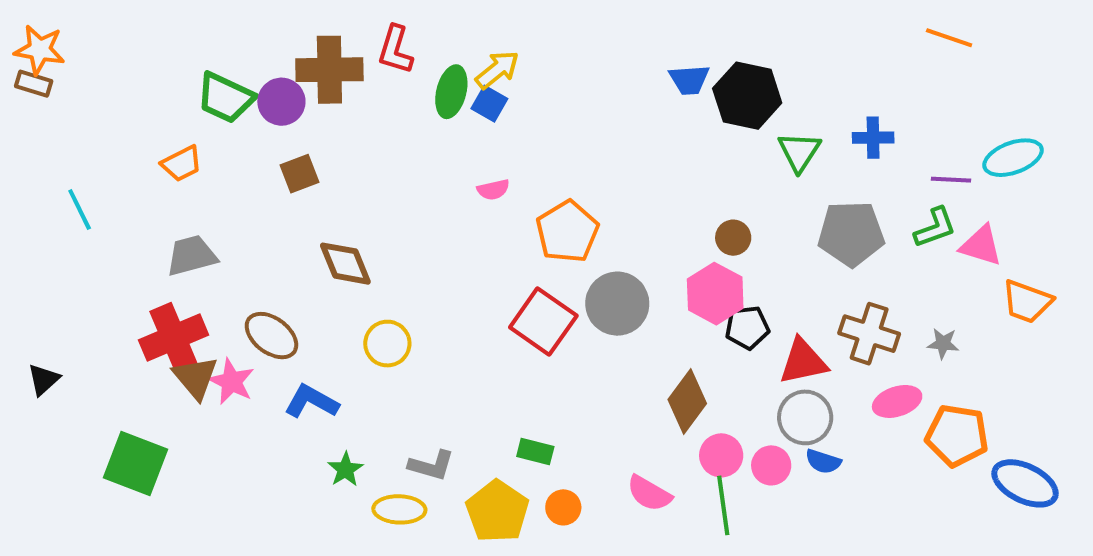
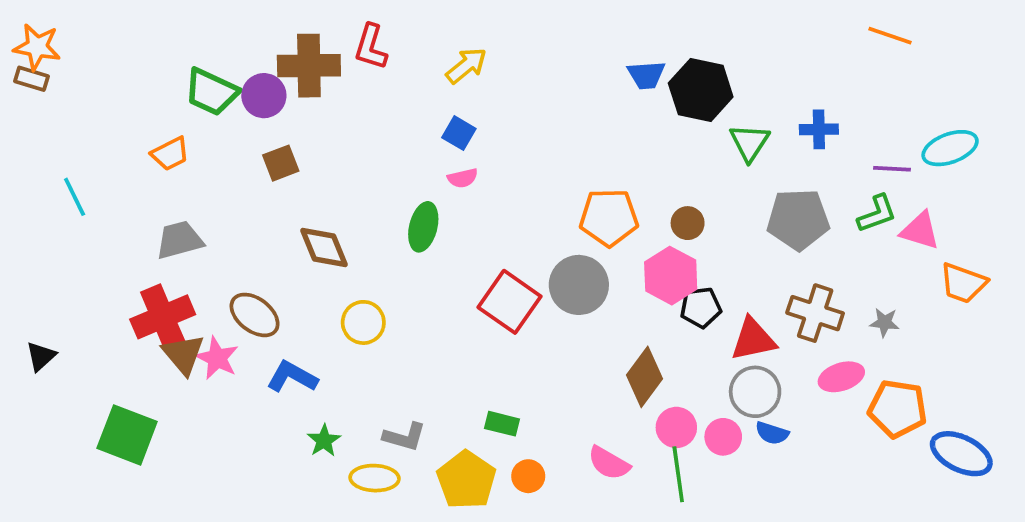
green ellipse: (451, 92) -> (423, 227), moved
blue square: (489, 104) -> (459, 133), moved
orange pentagon: (567, 232) -> (609, 217), moved, turned 30

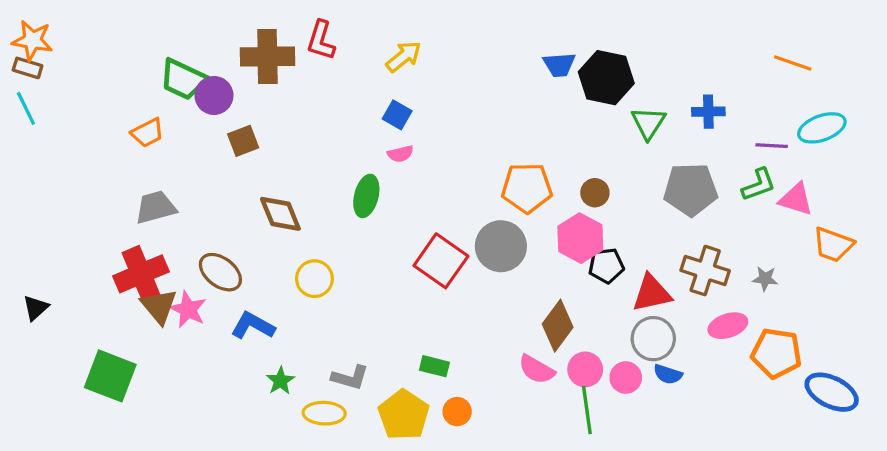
orange line: (890, 36) -> (793, 63), moved
purple circle: (264, 96) -> (214, 95), moved
cyan line: (75, 197) -> (26, 108), moved
pink semicircle: (609, 463) -> (537, 369), moved

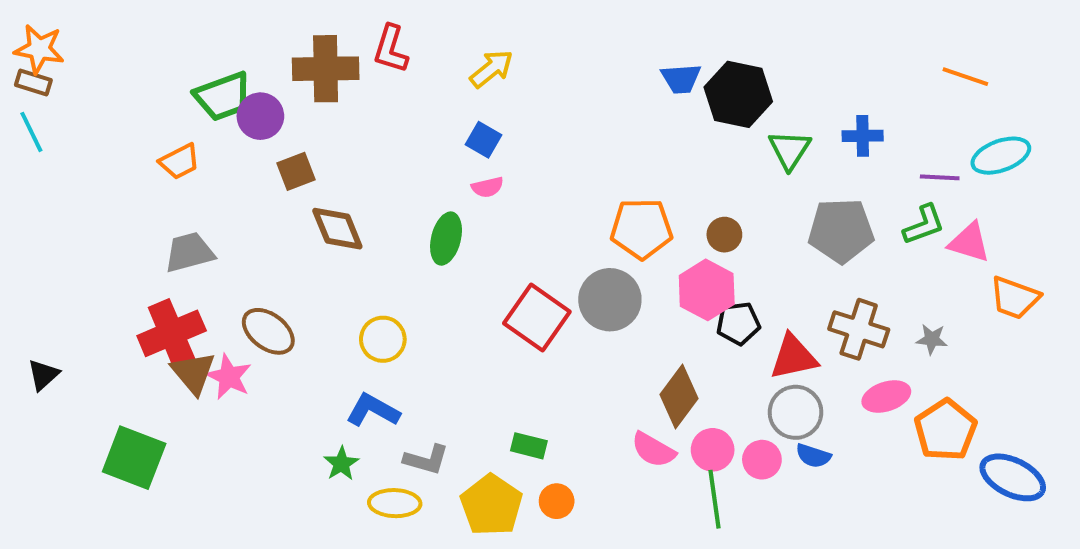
green trapezoid: (183, 79) -> (223, 96), turned -45
brown diamond: (280, 214) -> (337, 229), moved
blue L-shape: (253, 326) -> (373, 410), moved
orange pentagon: (776, 353) -> (946, 430), turned 30

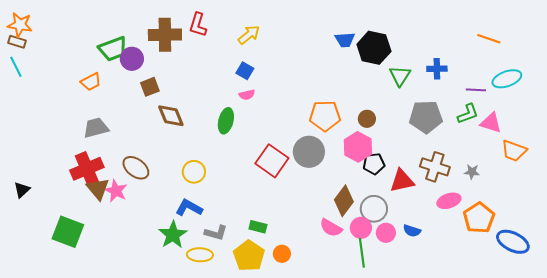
gray circle: (796, 412) -> (374, 209), moved
green rectangle: (529, 446) -> (258, 227), moved
green star: (341, 464) -> (173, 235), size x1.6

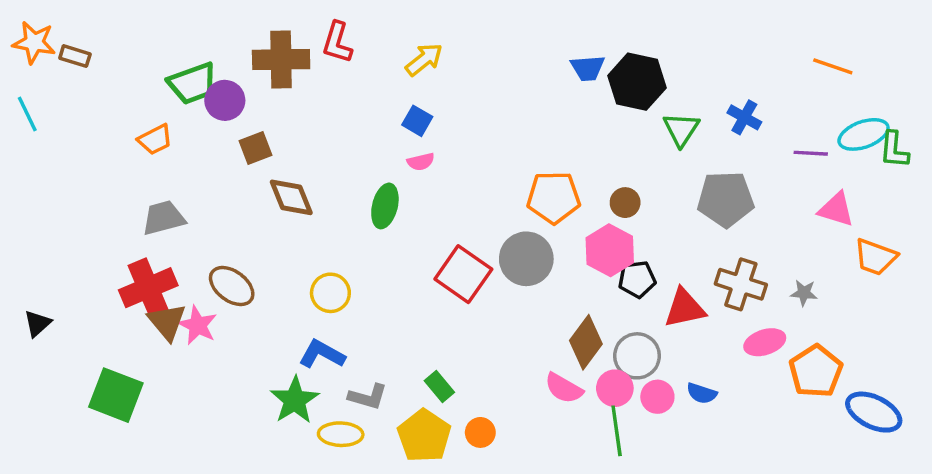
brown rectangle: (17, 42) -> (75, 56), moved
blue cross: (437, 69) -> (744, 117), turned 30
green L-shape: (468, 114) -> (894, 150), moved, turned 115
green rectangle: (258, 227) -> (439, 387), turned 36

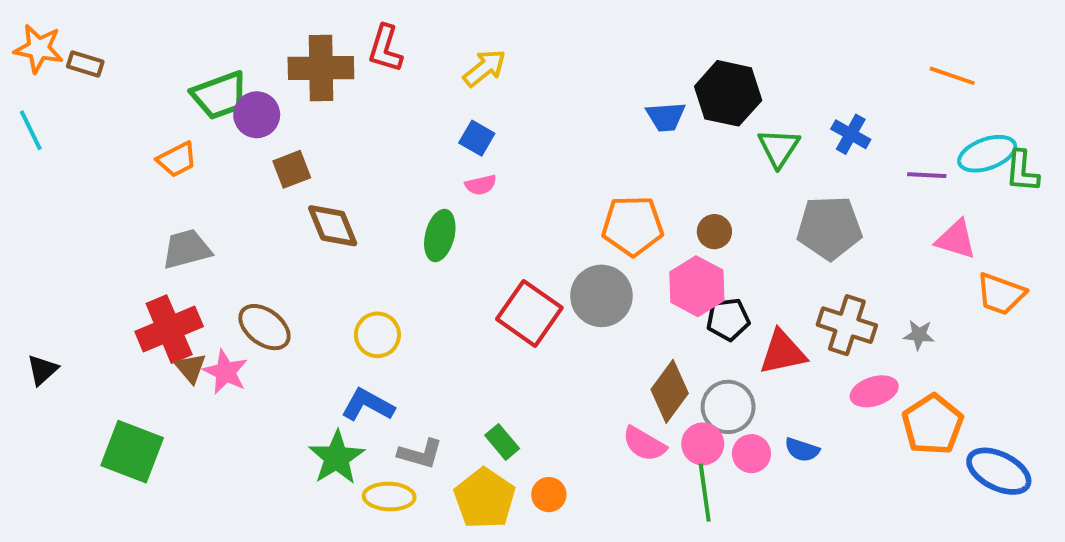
blue trapezoid: (588, 68) -> (666, 117), moved
brown triangle: (167, 322) -> (190, 368), size x0.7

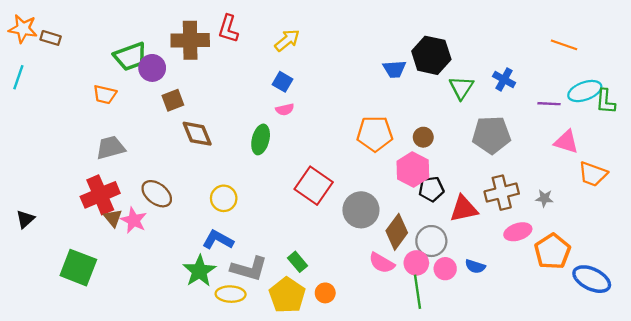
cyan line: (31, 130) -> (18, 77), turned 45
orange trapezoid: (177, 160) -> (105, 94), turned 40
gray circle: (601, 296) -> (361, 210), moved
brown cross: (847, 325) -> (502, 193), turned -32
gray L-shape: (420, 454) -> (249, 269), size x1.4

